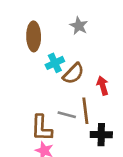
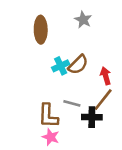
cyan cross: (55, 63) -> (61, 66), moved
brown line: (85, 111) -> (103, 100), moved, turned 45
black cross: (101, 135) -> (92, 117), moved

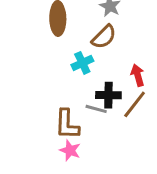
brown semicircle: (78, 65) -> (104, 37), moved
black cross: (92, 117) -> (108, 95), moved

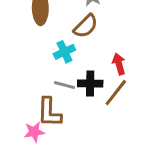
gray line: (96, 109) -> (64, 85), moved
pink star: (70, 150) -> (34, 132), moved, turned -30

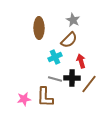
red arrow: (119, 64) -> (81, 61), moved
pink star: (34, 132) -> (24, 99), moved

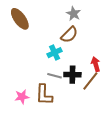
brown ellipse: (39, 28) -> (20, 19), moved, turned -35
red arrow: (81, 61) -> (96, 64), moved

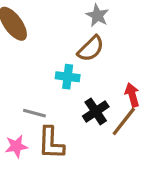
cyan cross: (55, 53) -> (68, 77), turned 32
black cross: (72, 75) -> (96, 111), turned -35
gray line: (55, 76) -> (34, 113), moved

